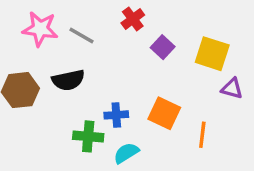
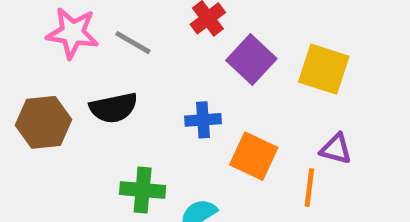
purple square: (163, 47) -> (251, 59), size x1.4
purple triangle: (232, 88) -> (336, 149), moved
blue cross: (116, 115) -> (203, 120), moved

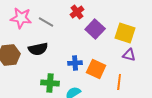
blue cross: (203, 120) -> (75, 63), moved
purple triangle: (336, 149) -> (129, 55), moved

